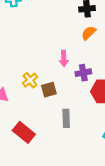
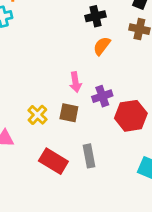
brown square: (49, 90) -> (69, 113), moved, turned 35
red rectangle: (24, 132) -> (53, 161), moved

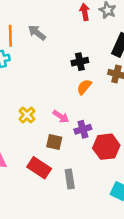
pink arrow: (75, 82) -> (61, 116), turned -49
yellow cross: (37, 115) -> (27, 115), moved
red rectangle: (53, 161) -> (39, 168), moved

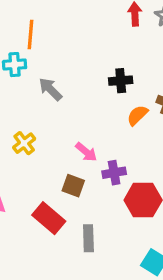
gray arrow: (37, 33) -> (50, 89), moved
orange semicircle: (84, 87) -> (137, 115), moved
yellow cross: (27, 115) -> (24, 143), moved

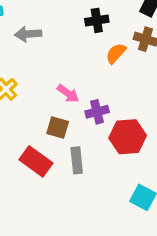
gray arrow: (50, 89) -> (28, 34), turned -45
gray rectangle: (88, 238) -> (77, 160), moved

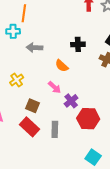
orange semicircle: (116, 53) -> (62, 66), moved, turned -96
purple cross: (97, 112) -> (71, 101), turned -32
brown square: (58, 127) -> (32, 106), moved

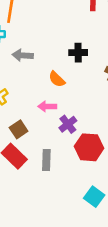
pink arrow: (55, 87) -> (47, 106), turned 136
brown square: (32, 106) -> (19, 129), turned 32

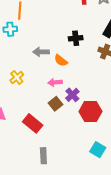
gray arrow: (23, 55) -> (41, 52), moved
brown square: (19, 129) -> (55, 104), moved
gray rectangle: (46, 160) -> (43, 156), moved

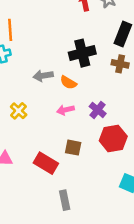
black cross: (76, 38) -> (82, 53), size x1.5
purple cross: (72, 95) -> (98, 110), moved
brown square: (55, 104) -> (73, 148), moved, turned -32

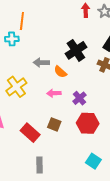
black cross: (82, 53) -> (76, 50), turned -30
yellow cross: (19, 111) -> (16, 87), size x1.5

